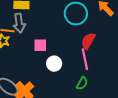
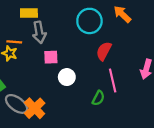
gray arrow: (19, 23) -> (39, 32), moved
pink line: (85, 59) -> (113, 80), moved

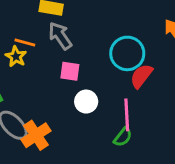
cyan circle: (89, 21) -> (127, 53), moved
gray arrow: (39, 32) -> (60, 36), turned 145
pink line: (113, 80) -> (127, 115), moved

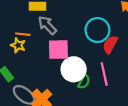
pink square: (70, 71) -> (58, 50), size x1.5
white circle: (86, 102) -> (74, 69), size x1.5
green semicircle: (123, 137) -> (84, 82), moved

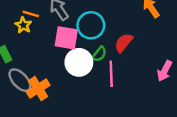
cyan circle: (97, 30) -> (91, 25), moved
green semicircle: (84, 82) -> (99, 54), moved

